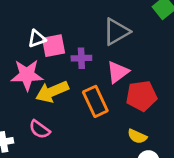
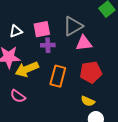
pink square: (53, 46) -> (42, 29), moved
pink triangle: (118, 72) -> (84, 43), moved, turned 30
orange rectangle: (95, 101) -> (58, 76), turned 40

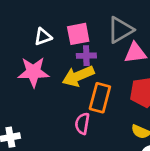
yellow arrow: (27, 69) -> (78, 76), moved
pink semicircle: (18, 96) -> (82, 124), moved, turned 63

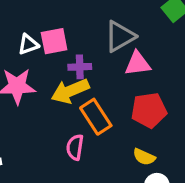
pink square: (78, 34) -> (54, 41), moved
orange rectangle: (100, 98) -> (96, 117), turned -48

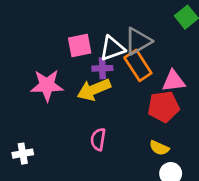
white triangle: (28, 44) -> (112, 48), moved, size x1.4
pink triangle: (138, 64) -> (173, 81), moved
orange rectangle: (96, 117) -> (138, 65), moved

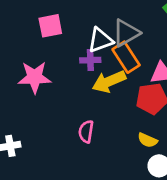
pink square: (80, 46) -> (50, 26), moved
yellow arrow: (94, 90) -> (109, 82), moved

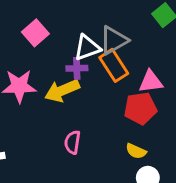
pink square: (50, 26) -> (35, 33), turned -30
yellow arrow: (109, 82) -> (62, 91), moved

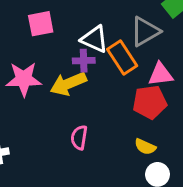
pink square: (35, 33) -> (41, 24), turned 30
gray triangle: (114, 40) -> (145, 31), moved
white triangle: (87, 48) -> (94, 39), turned 44

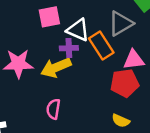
pink square: (41, 24) -> (49, 17), moved
pink semicircle: (79, 138) -> (53, 109), moved

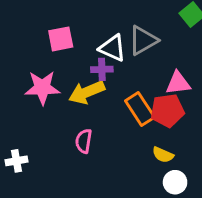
pink square: (49, 17) -> (61, 39), moved
gray triangle: (121, 23) -> (143, 40), moved
orange rectangle: (101, 46) -> (140, 109), moved

